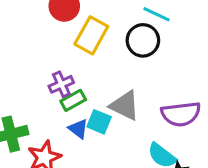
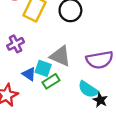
green rectangle: (73, 100) -> (51, 81), moved

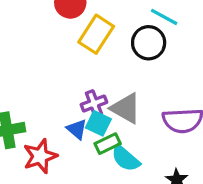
purple cross: (16, 44) -> (94, 103), moved
cyan semicircle: (88, 89) -> (126, 158), moved

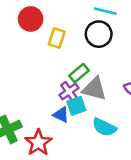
yellow rectangle: (96, 34) -> (57, 38), size x0.7
cyan square: (98, 123) -> (76, 106), turned -30
green rectangle: (108, 144) -> (79, 73), moved

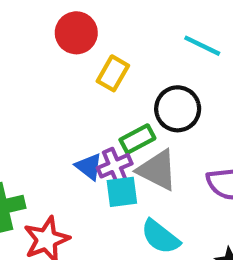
black circle: (99, 34) -> (178, 109), moved
blue triangle: (61, 115) -> (89, 167), moved

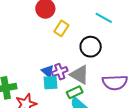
green rectangle: (137, 139) -> (75, 92), moved
cyan square: (122, 192) -> (51, 83), moved

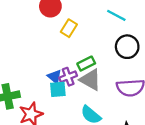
black circle: (91, 47) -> (127, 47), moved
green rectangle: (75, 92) -> (86, 64), moved

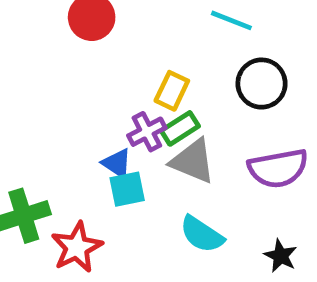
yellow rectangle: (69, 28) -> (172, 91), moved
purple cross: (68, 77) -> (147, 132), moved

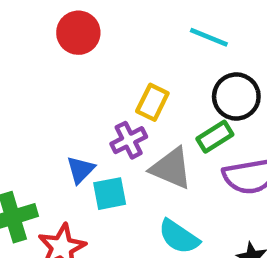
green rectangle: (180, 128) -> (215, 137), moved
blue triangle: (117, 163) -> (81, 170), moved, turned 40

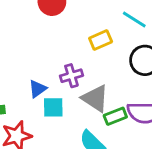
yellow rectangle: (152, 102) -> (101, 40), moved, turned 30
green rectangle: (215, 137) -> (115, 116), moved

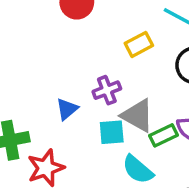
cyan square: (53, 107) -> (112, 132), moved

